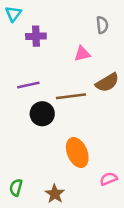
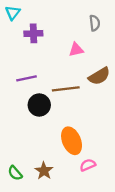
pink semicircle: (108, 179) -> (88, 165), moved
green semicircle: (16, 188) -> (15, 173), turned -56
brown star: (55, 194) -> (44, 171), moved

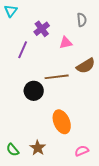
purple cross: (33, 33) -> (42, 29), moved, turned -35
purple line: (27, 78) -> (23, 50), moved, turned -54
pink semicircle: (88, 165) -> (82, 151), moved

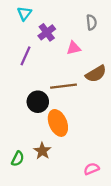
cyan triangle: (11, 11) -> (24, 13), moved
orange ellipse: (62, 122) -> (58, 123), moved
brown star: (38, 148) -> (42, 151), moved
green semicircle: (13, 150) -> (18, 159), moved, turned -112

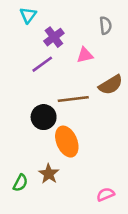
purple line: (26, 56) -> (42, 64), moved, turned 30

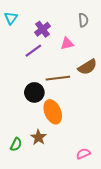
cyan triangle: (28, 15) -> (11, 18), moved

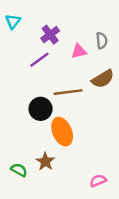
gray semicircle: (83, 20) -> (102, 41), moved
green semicircle: (16, 144) -> (19, 170), turned -88

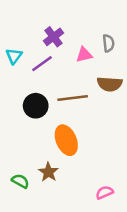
cyan triangle: (13, 21) -> (14, 56), moved
brown semicircle: (103, 79) -> (110, 84), turned 35
black circle: (41, 109) -> (36, 106), moved

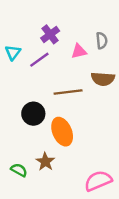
black circle: (36, 106) -> (33, 114), moved
pink semicircle: (105, 192) -> (98, 181), size x1.6

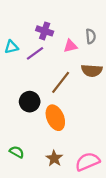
purple cross: (50, 34) -> (45, 31), turned -35
cyan triangle: (13, 52) -> (11, 47), turned 40
brown line: (68, 92) -> (61, 82), turned -45
brown star: (45, 162) -> (54, 158), moved

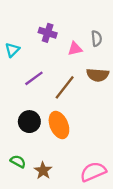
cyan triangle: (11, 47) -> (12, 50), turned -32
purple line: (35, 53) -> (34, 78), moved
black circle: (30, 102) -> (29, 122), moved
brown star: (54, 158) -> (43, 171), moved

